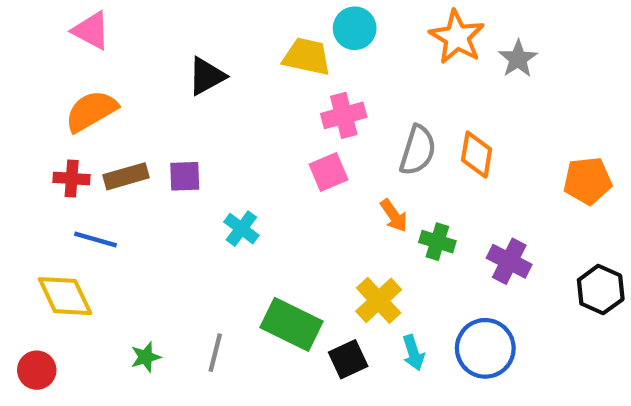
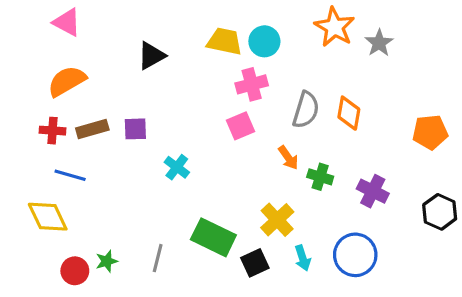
cyan circle: (355, 28) -> (264, 41), moved
red circle: (37, 370) -> (75, 271), moved

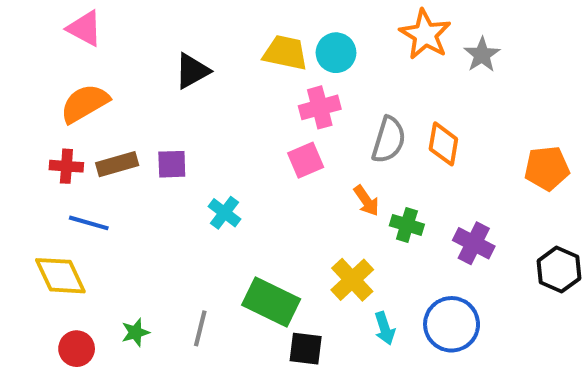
black square: (255, 263) -> (306, 349), moved, turned 32
red circle: (75, 271) -> (77, 349), moved

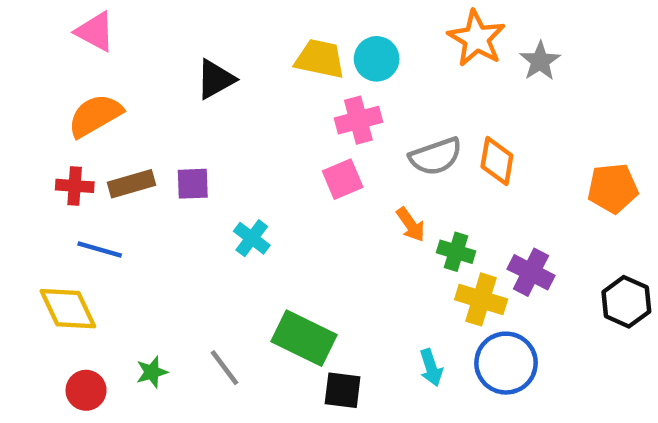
gray semicircle: (389, 140) -> (436, 156), turned 54
yellow cross: (352, 280) -> (481, 299), moved, turned -30
gray line: (200, 328) -> (225, 368), turned -51

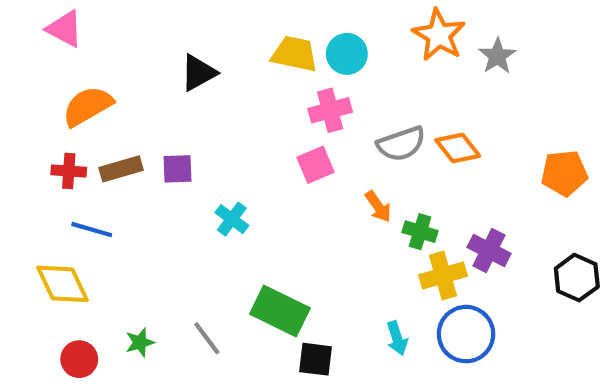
pink triangle: (95, 32) -> (65, 29), moved
orange diamond: (497, 161) -> (458, 148), turned -48
yellow cross: (481, 299) -> (443, 276), turned -33

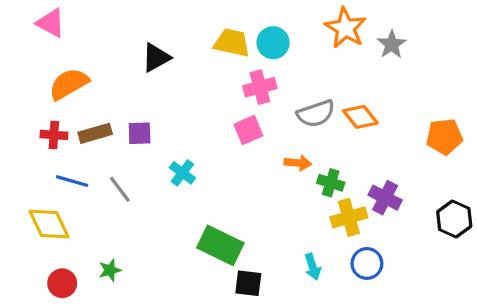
orange arrow: (378, 207) -> (298, 163), turned -50
blue circle: (466, 334) -> (367, 263), size x0.7
gray line: (207, 338) -> (120, 189), moved

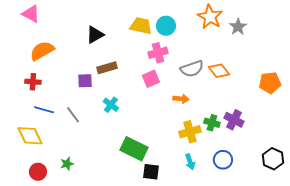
brown rectangle: (95, 133) -> (107, 68), moved
green cross: (331, 183) -> (212, 123), moved
yellow cross: (349, 217) -> (190, 132), moved
black hexagon: (454, 219) -> (273, 159), moved

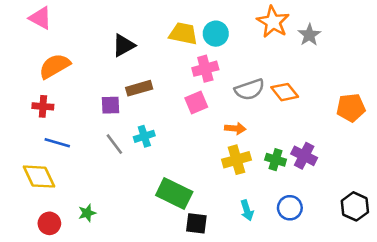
cyan cross: (111, 105) -> (144, 136), turned 35
gray line: (73, 115) -> (114, 144), moved
yellow cross: (190, 132) -> (237, 160), moved

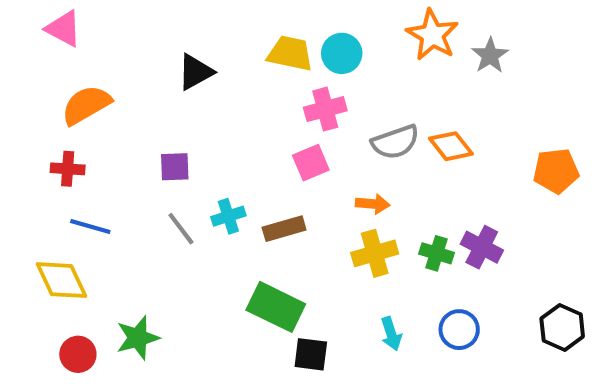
brown rectangle: (139, 88) -> (284, 229), moved
green star: (87, 213) -> (138, 338), size x1.5

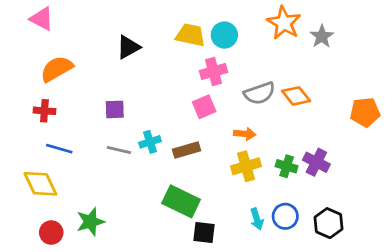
gray line: (181, 229) -> (119, 150), turned -40
black hexagon: (562, 327) -> (329, 223), moved
blue circle: (459, 330) -> (285, 216), moved

